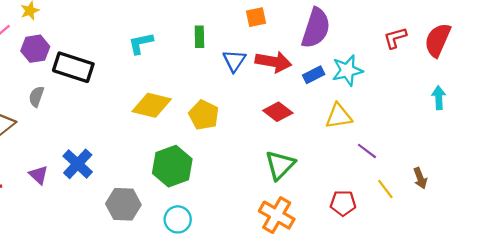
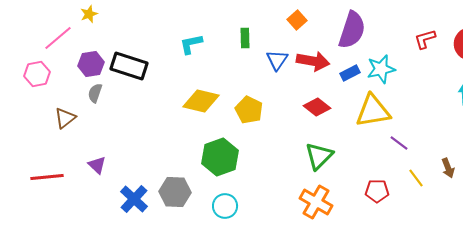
orange square: (256, 17) -> (297, 20), turned -30
purple hexagon: (35, 49) -> (91, 64), moved
yellow triangle: (339, 116) -> (373, 111), size x1.4
blue cross: (78, 164) -> (134, 199), moved

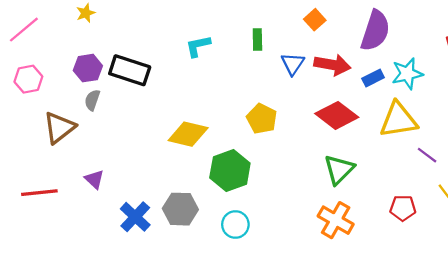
pink line: (58, 38) -> (24, 30), moved
yellow diamond: (201, 101) -> (188, 134), moved
red diamond: (317, 107) -> (337, 115), size x1.4
brown triangle: (65, 118) -> (59, 128), size x1.4

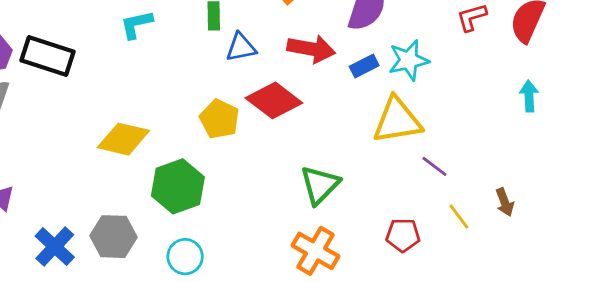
blue triangle: (293, 64) -> (241, 47), moved, turned 45
red diamond: (337, 115) -> (274, 100), moved

